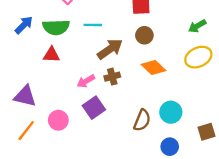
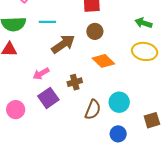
green arrow: (197, 26) -> (144, 23), turned 49
yellow ellipse: (198, 57) -> (145, 51), turned 35
brown cross: (112, 77) -> (75, 82), moved

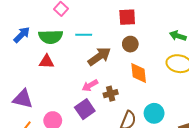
orange diamond: (103, 61) -> (139, 73), turned 40
pink arrow: (41, 74) -> (90, 85), moved

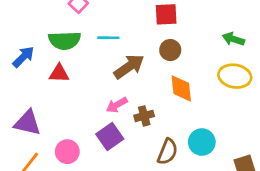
blue arrow: (22, 35) -> (23, 57), moved

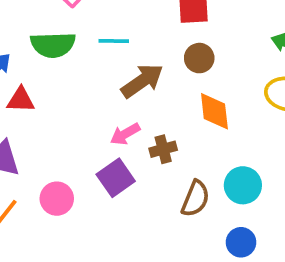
red triangle: (59, 73) -> (21, 100), moved

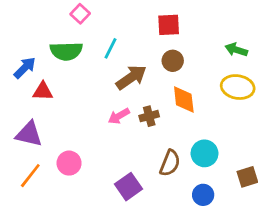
cyan line: (114, 41) -> (111, 48), turned -65
brown cross: (163, 149) -> (149, 116), moved
purple square: (116, 178) -> (128, 187), moved

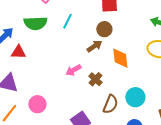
brown circle: (173, 61) -> (104, 29), moved
brown arrow: (131, 77) -> (94, 46), moved, size x0.7
brown cross: (149, 116) -> (95, 79), moved, turned -32

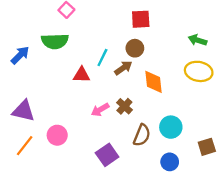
cyan line: (67, 21) -> (102, 57), moved
red triangle: (18, 52) -> (82, 75), moved
pink arrow: (73, 70) -> (100, 110), moved

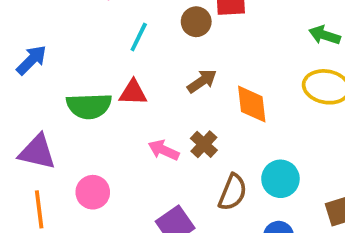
green semicircle: (55, 41) -> (89, 106), moved
brown circle: (135, 48) -> (196, 22), moved
cyan line: (102, 57) -> (139, 37), moved
pink arrow: (100, 110) -> (164, 150), turned 54
orange line: (25, 146) -> (39, 209), turned -45

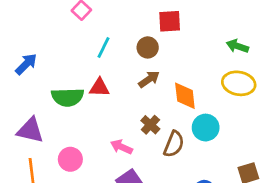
brown circle: (196, 22) -> (148, 47), moved
pink arrow: (164, 150) -> (121, 147), moved
cyan circle: (280, 179) -> (206, 128), moved
brown semicircle: (233, 192) -> (174, 144), moved

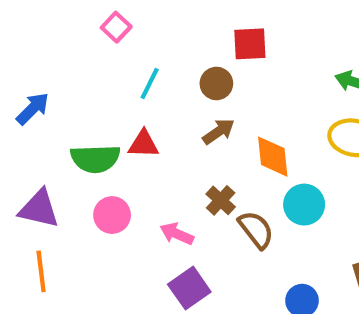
brown semicircle: (174, 144) -> (256, 230), turned -60
pink circle: (70, 159) -> (112, 215), moved

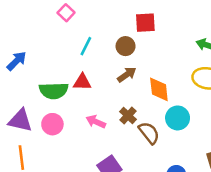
pink circle: (112, 215) -> (52, 124), moved
pink arrow: (177, 234) -> (96, 122), moved

